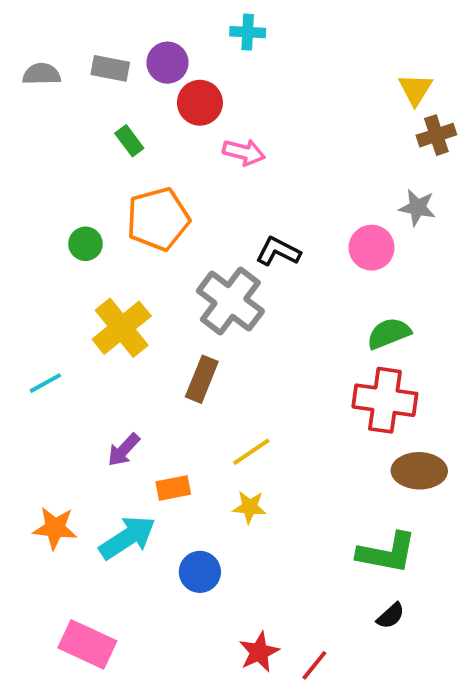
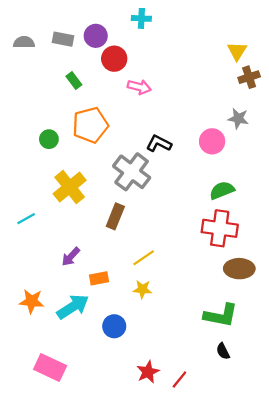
black semicircle: (391, 616) -> (223, 351), turned 105

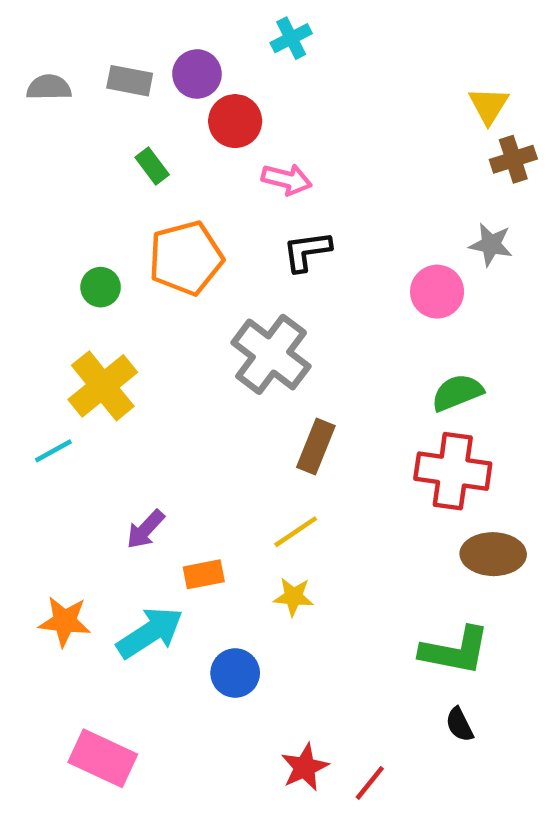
cyan cross: (141, 18) -> (291, 38), turned -30
black L-shape: (159, 144) -> (307, 251), moved, turned -35
yellow cross: (70, 187) -> (103, 386), moved
brown rectangle: (115, 216) -> (316, 446), moved

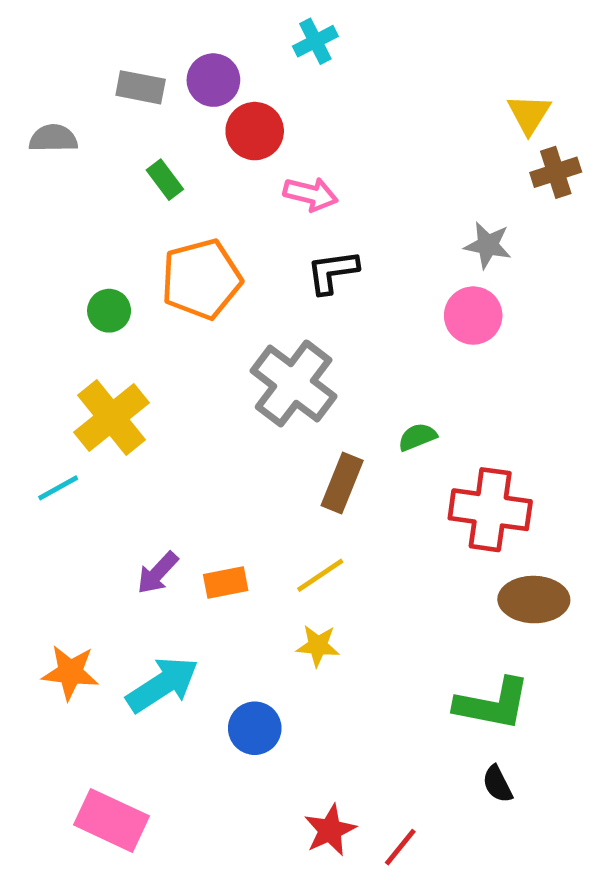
gray semicircle: (49, 87) -> (53, 138), moved
gray star: (491, 244) -> (488, 245), moved
green semicircle: (457, 393) -> (417, 437), moved, size x0.7
orange rectangle: (204, 574) -> (226, 583), moved

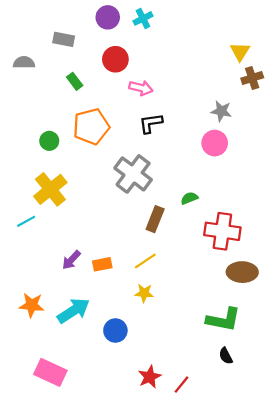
purple circle: (213, 80) -> (108, 17), moved

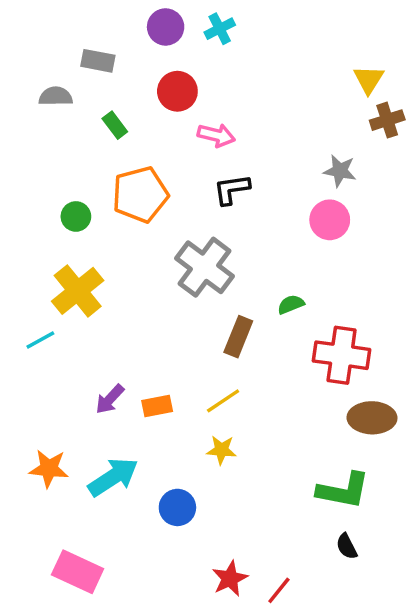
gray semicircle: (24, 63) -> (56, 96), moved

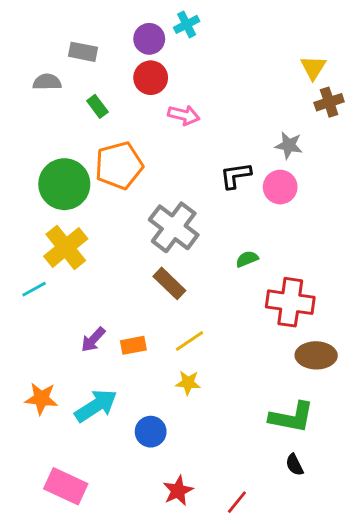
purple circle: (166, 27) -> (149, 39), moved
black L-shape: (232, 189) -> (236, 176), moved
green circle: (76, 216) -> (64, 184), size x2.0
brown rectangle: (238, 337) -> (169, 283), moved, turned -68
red star: (230, 579) -> (178, 491), moved

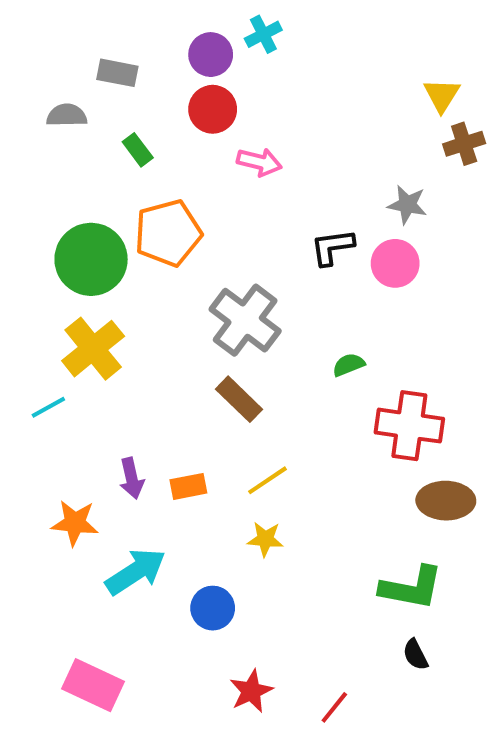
purple arrow: (93, 340) -> (132, 478), turned -56
orange star: (41, 399) -> (75, 523), moved

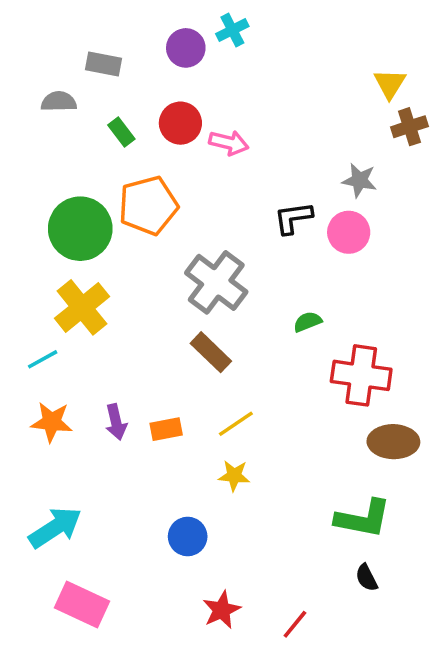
red circle: (213, 109) -> (180, 123), moved
orange star: (75, 523) -> (52, 422), moved
cyan arrow: (136, 572) -> (55, 528), moved

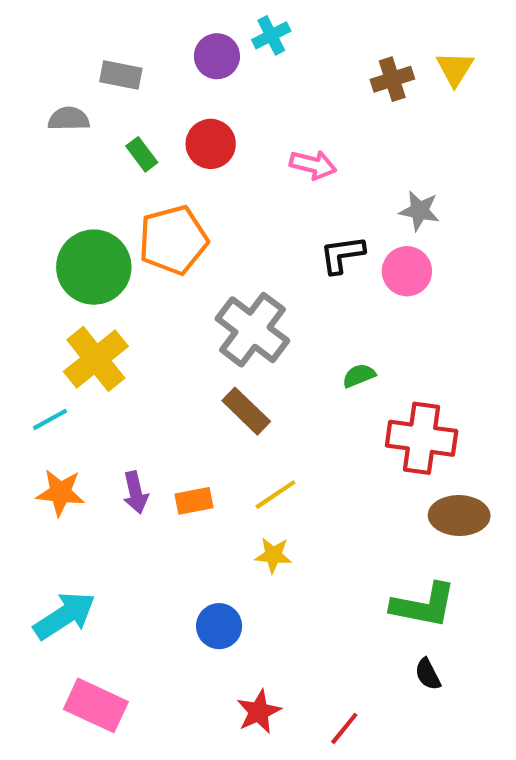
yellow triangle: (390, 84) -> (455, 69), moved
brown cross: (410, 127) -> (392, 79), moved
pink arrow: (229, 143) -> (313, 165), moved

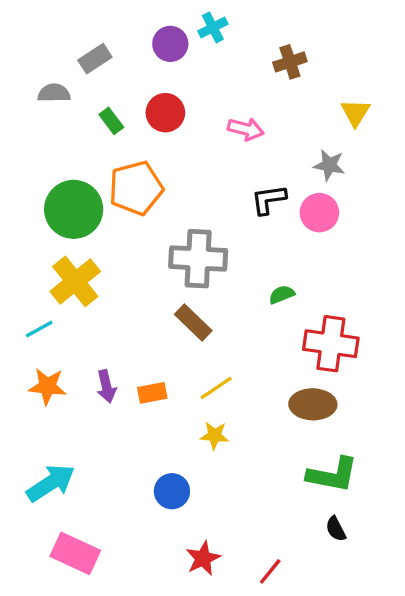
yellow triangle: (455, 69) -> (355, 113), moved
gray rectangle: (121, 75) -> (95, 59), turned -44
brown cross: (392, 79) -> (290, 62), moved
gray cross: (252, 330) -> (198, 259), turned -34
brown ellipse: (459, 515) -> (313, 404), moved

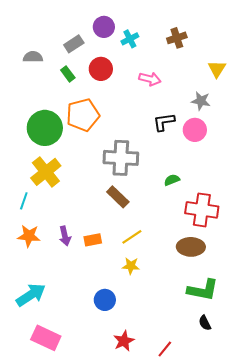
cyan cross: (213, 27) -> (130, 39), moved
gray rectangle: (95, 59) -> (74, 44), moved
cyan line: (39, 329) -> (24, 201), turned -42

